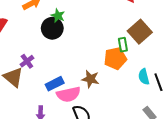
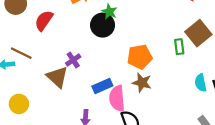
orange pentagon: (115, 58) -> (140, 57), moved
pink semicircle: (69, 94) -> (117, 98), turned 95

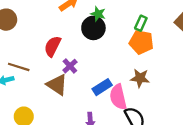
red semicircle: (44, 20) -> (53, 46), moved
green rectangle: (179, 47) -> (141, 23), moved, turned 40
orange pentagon: (140, 57) -> (141, 42), moved, turned 30

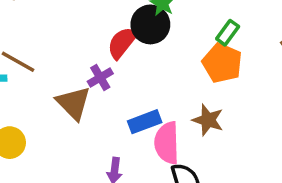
red semicircle: (53, 46) -> (122, 43), moved

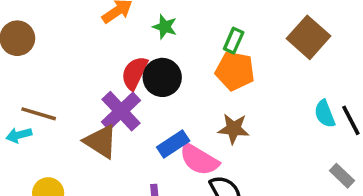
black circle: (150, 24) -> (162, 77), moved
purple cross: (100, 77) -> (121, 111), size x1.6
pink semicircle: (167, 143) -> (199, 160), turned -45

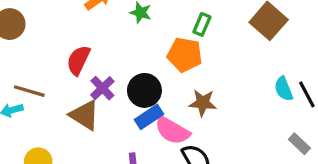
orange pentagon: (235, 71) -> (185, 55), moved
red semicircle: (135, 73) -> (78, 60), moved
black circle: (162, 77) -> (144, 90), moved
purple cross: (121, 111) -> (102, 88), size x0.7

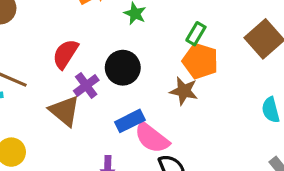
orange pentagon: (185, 55) -> (200, 61), moved
black circle: (144, 90) -> (123, 68), moved
brown star: (203, 103) -> (184, 91), moved

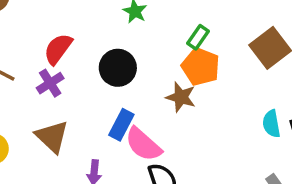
purple cross: (86, 86) -> (50, 83), moved
brown triangle: (65, 111) -> (52, 137), moved
blue rectangle: (130, 121) -> (121, 125), turned -40

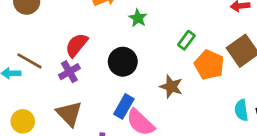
orange pentagon: (201, 67) -> (209, 65), moved

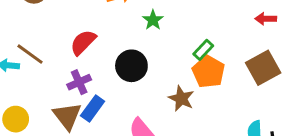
orange pentagon: (209, 65) -> (208, 72), moved
purple cross: (69, 72) -> (79, 82), moved
blue rectangle: (124, 106) -> (93, 108), moved

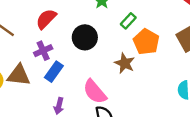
green rectangle: (203, 50) -> (128, 21), moved
brown triangle: (67, 116) -> (19, 75), moved, turned -45

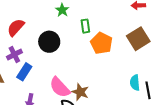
green rectangle: (128, 21) -> (85, 26), turned -48
brown star: (125, 63) -> (80, 92), moved

